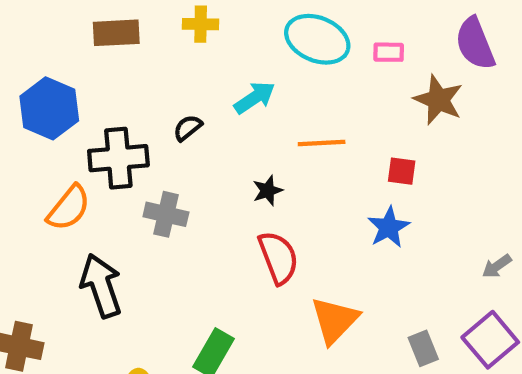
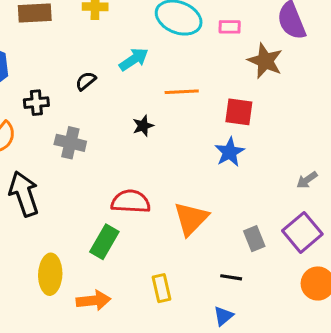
black cross: (118, 158) -> (36, 103), size x0.6
red square: (402, 171) -> (239, 112), size x1.4
red semicircle: (278, 258) -> (131, 202), moved, turned -66

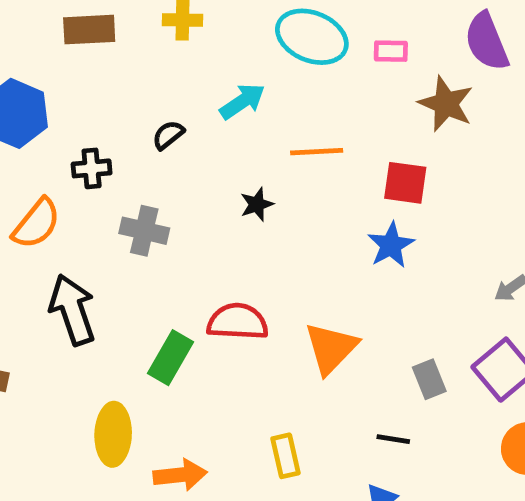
green rectangle: (104, 242) -> (171, 358), moved

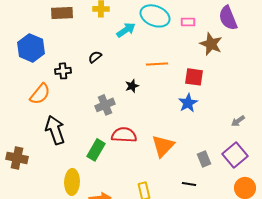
cyan arrow: (242, 101) -> (126, 30), moved
gray cross: (144, 231) -> (105, 105), moved, turned -36

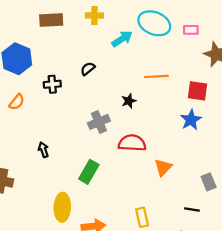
orange semicircle: (40, 94) -> (17, 102), moved, size x0.7
black arrow: (55, 130) -> (43, 150), size x0.5
red semicircle: (124, 135) -> (132, 143), moved
orange triangle: (163, 146) -> (163, 167), size x0.7

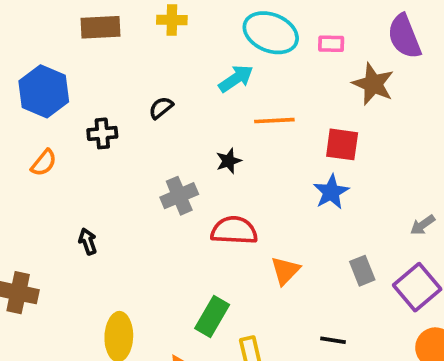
cyan arrow: (122, 39) -> (236, 79), moved
green rectangle: (89, 172) -> (212, 316), moved
gray rectangle: (209, 182) -> (362, 271), moved

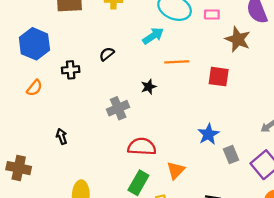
blue star: (331, 192) -> (208, 134), moved
red semicircle: (234, 230) -> (142, 147), moved
orange triangle: (285, 271) -> (176, 170), moved

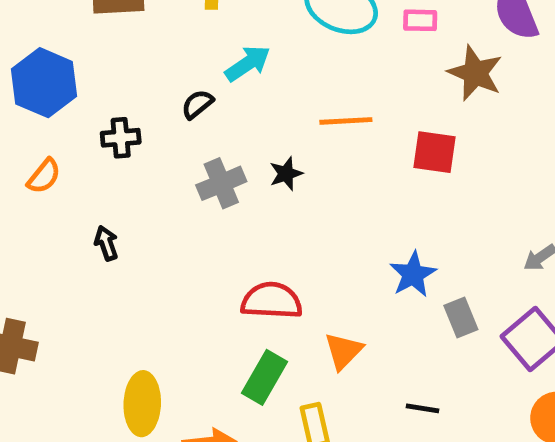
cyan arrow: (153, 36) -> (248, 63), moved
gray cross: (118, 108) -> (221, 183), moved
black arrow: (62, 136) -> (106, 243), moved

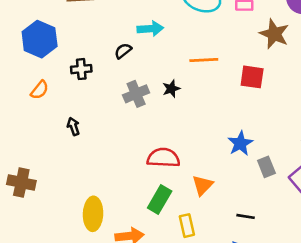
cyan arrow: (248, 63) -> (150, 29), turned 30

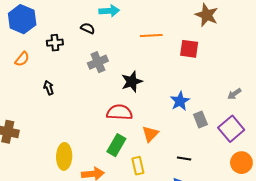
black semicircle: (123, 51) -> (88, 28), turned 64
black star: (171, 89) -> (132, 82), moved, size x1.5

